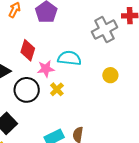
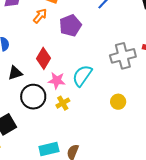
cyan semicircle: (69, 58) -> (82, 76), turned -75

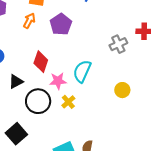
gray cross: (123, 56) -> (118, 44), size x0.7

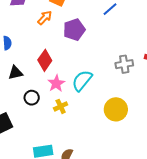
pink star: (58, 81) -> (56, 83), turned 30
yellow circle: (122, 90) -> (116, 109), size x1.5
black circle: (38, 101) -> (32, 98), size x0.6

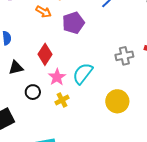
orange arrow: (45, 18) -> (44, 12), turned 77

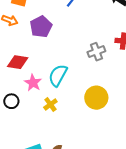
red diamond: (45, 54) -> (18, 62), turned 75
yellow cross: (62, 100) -> (50, 104), moved

